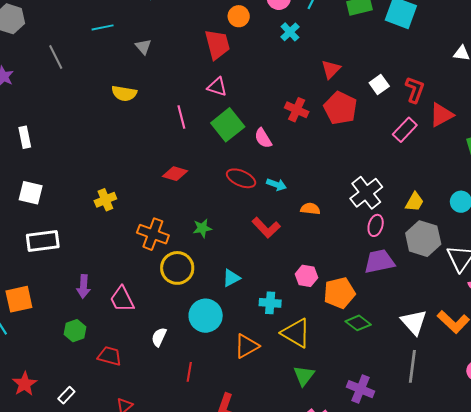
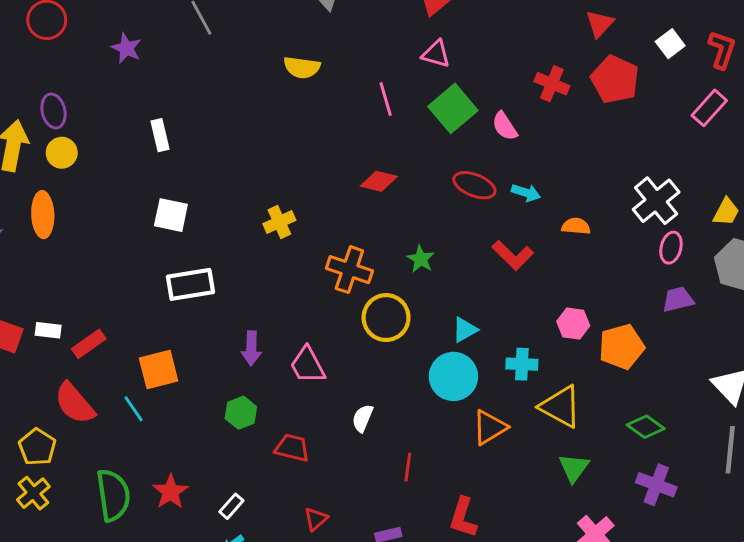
green star: (202, 228) -> (421, 259), turned -30
purple trapezoid: (379, 261) -> (678, 299), size x0.7
cyan circle: (206, 316) -> (453, 376), moved
green diamond: (358, 323) -> (646, 427), moved

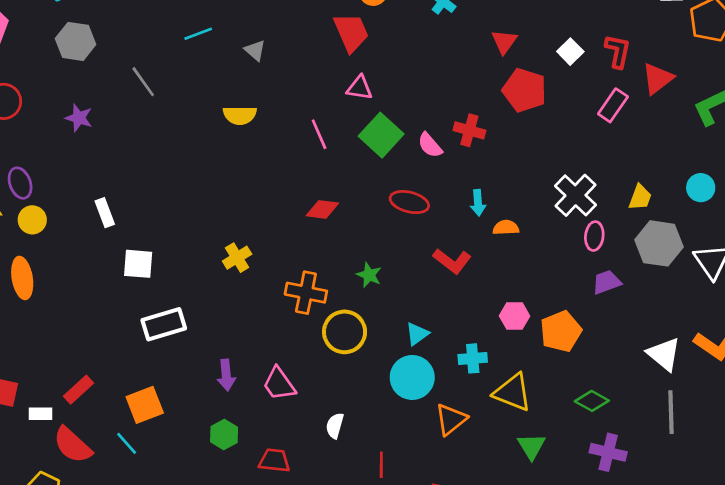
red cross: (552, 84) -> (469, 130), moved
white rectangle: (160, 135) -> (105, 213), moved
cyan arrow: (526, 193) -> (478, 203), moved, turned 75
white rectangle: (48, 330) -> (41, 414), moved

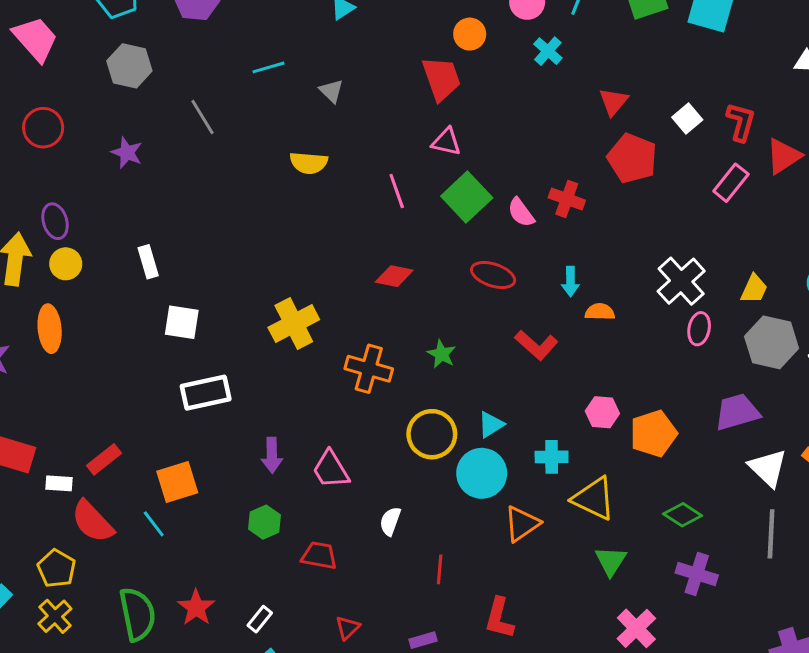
yellow cross: (237, 258) -> (294, 323), size x1.5
purple trapezoid: (607, 282) -> (737, 412), moved, size x1.4
yellow circle: (345, 332) -> (432, 434), moved

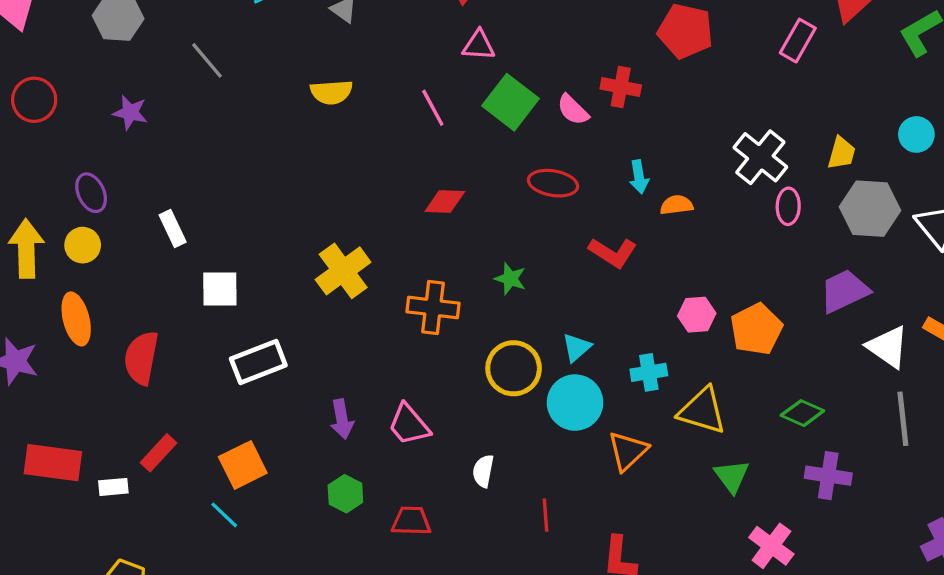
purple ellipse: (55, 221) -> (91, 193), moved
red semicircle: (92, 521) -> (141, 358), moved, turned 63

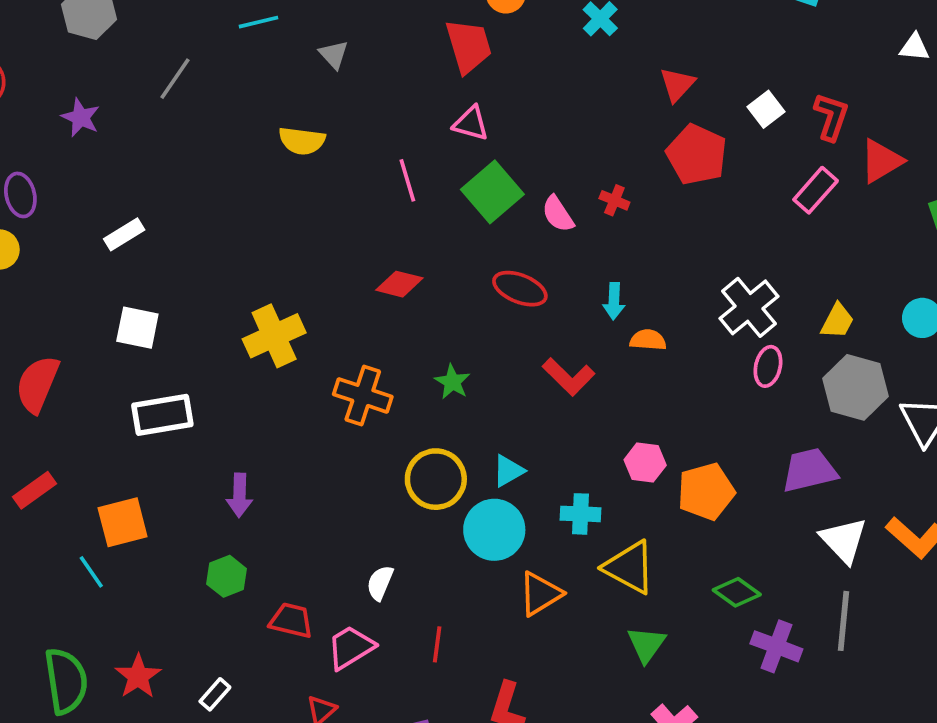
gray line: (207, 60) -> (175, 79), turned 63
red cross: (621, 87) -> (614, 200), size x0.7
white rectangle: (173, 228) -> (124, 234), moved, turned 72
pink trapezoid: (409, 425) -> (351, 647), moved, turned 87
purple cross: (828, 476) -> (776, 646), moved

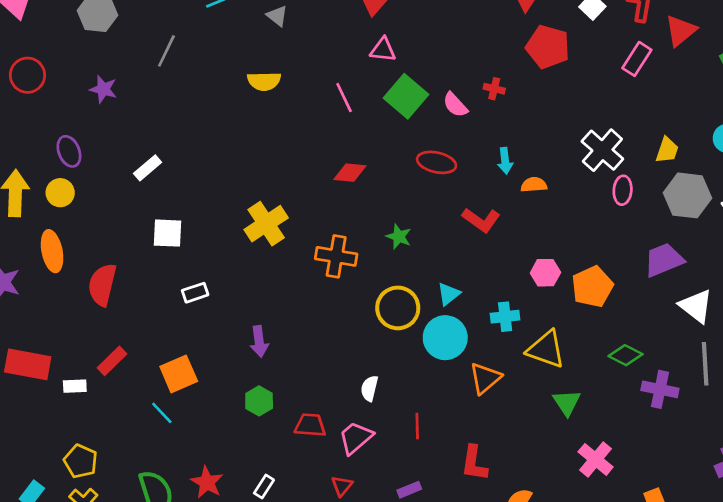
white rectangle: (162, 415) -> (195, 293), size x0.6

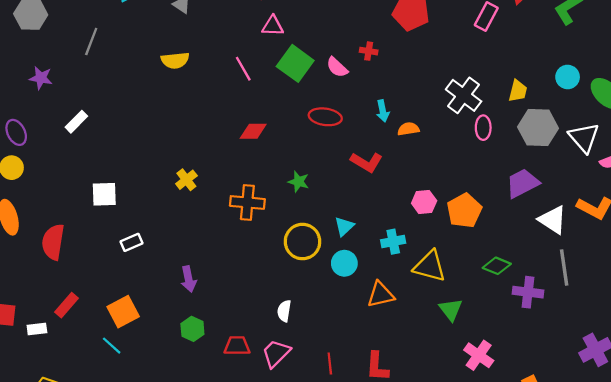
white rectangle: (148, 168) -> (76, 122), moved
yellow cross: (266, 224) -> (186, 180), size x0.6
cyan circle: (445, 338) -> (344, 263), size x0.7
orange triangle: (485, 378) -> (381, 295), turned 32
red line: (417, 426) -> (330, 363), moved

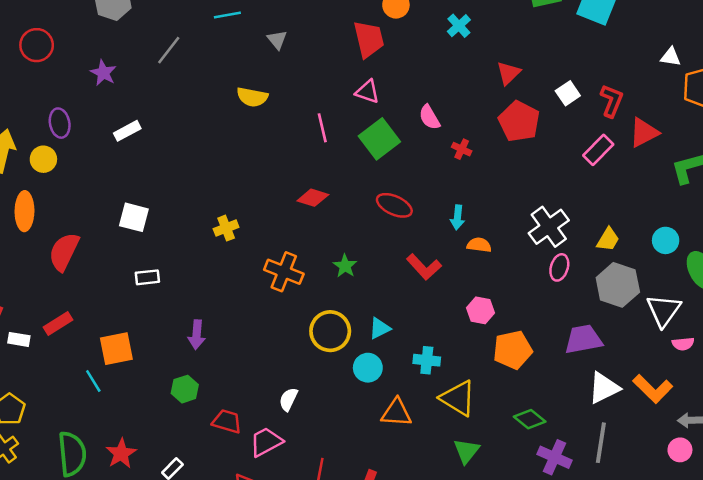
pink semicircle: (337, 67) -> (429, 117), moved
pink hexagon: (424, 202) -> (480, 310), moved
white triangle: (553, 220) -> (604, 388), turned 44

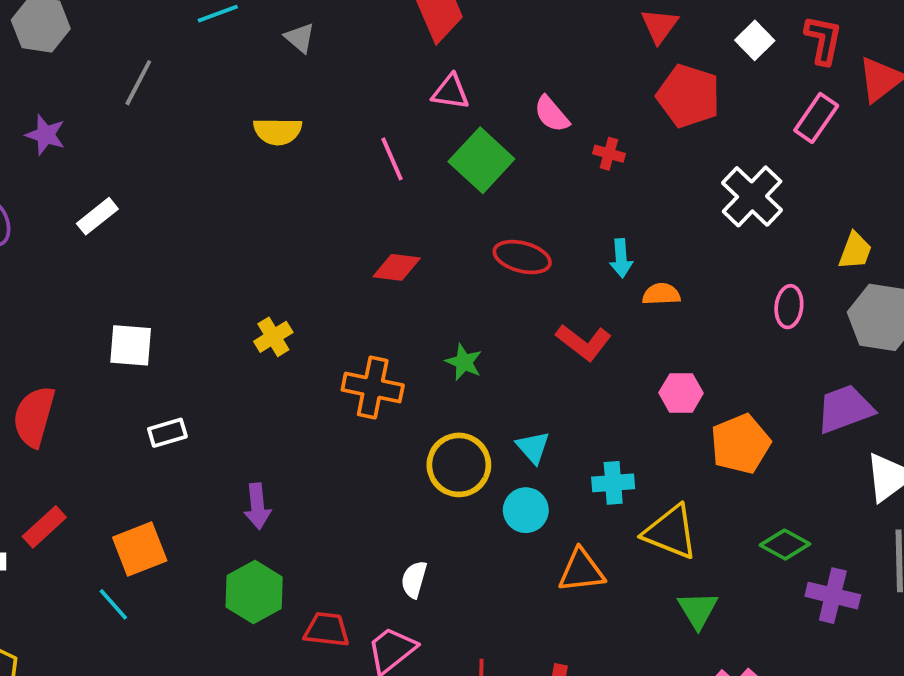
white cross: (549, 227) -> (752, 196), moved
cyan triangle: (380, 328) -> (533, 447), turned -35
green hexagon: (185, 389) -> (254, 592), size x1.4

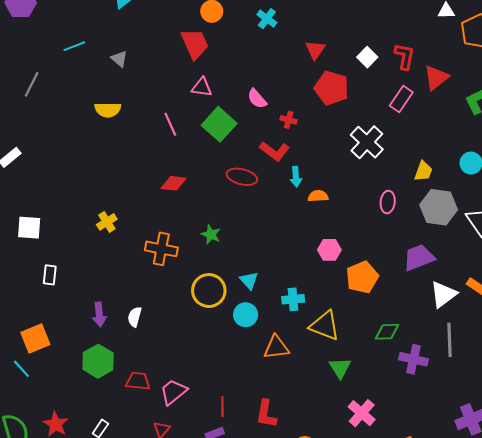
red L-shape: (584, 342) -> (275, 151), moved
white rectangle: (167, 433) -> (50, 275), turned -66
green diamond: (785, 545) -> (387, 332), turned -30
white semicircle: (414, 579) -> (135, 317), moved

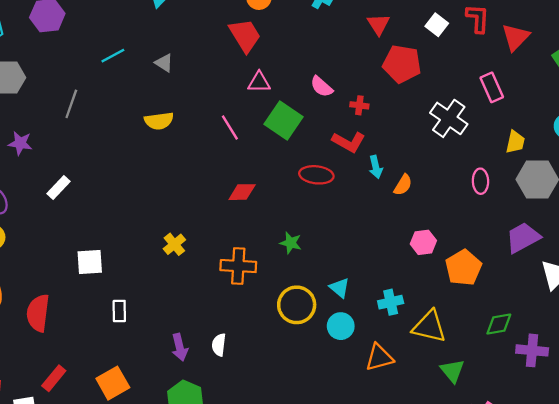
pink rectangle: (401, 99) -> (492, 87), moved, turned -50
orange semicircle: (318, 196) -> (403, 185), turned 132

